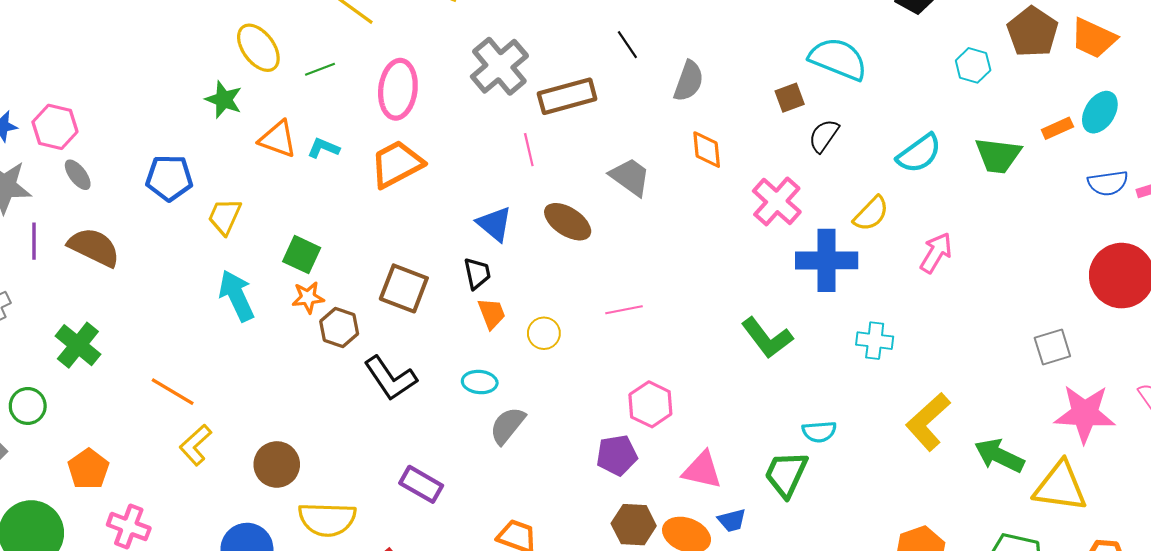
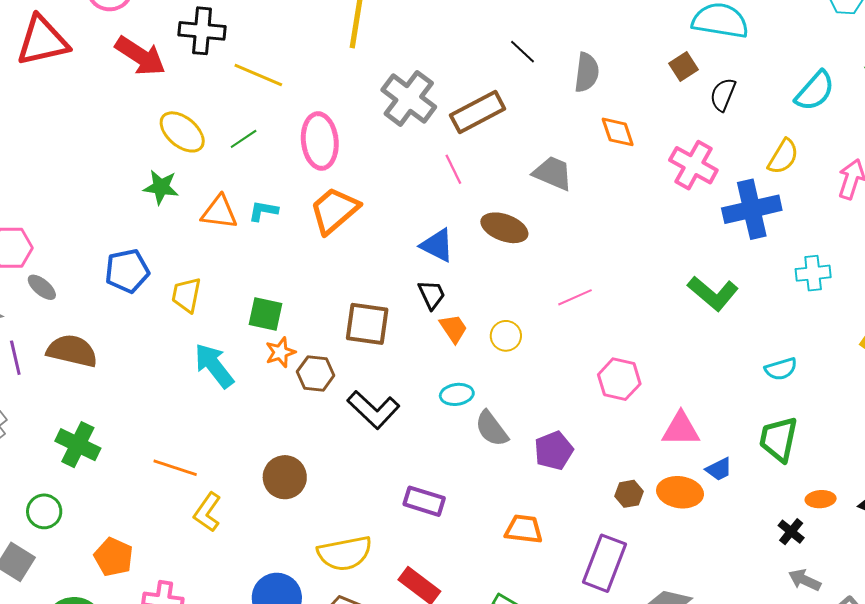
gray semicircle: (507, 425) -> (492, 429), turned -63
purple pentagon: (617, 455) -> (554, 451), moved
brown circle: (277, 464) -> (285, 477), moved
green trapezoid: (786, 474) -> (778, 439), moved
brown hexagon: (634, 525) -> (629, 494), size x0.7

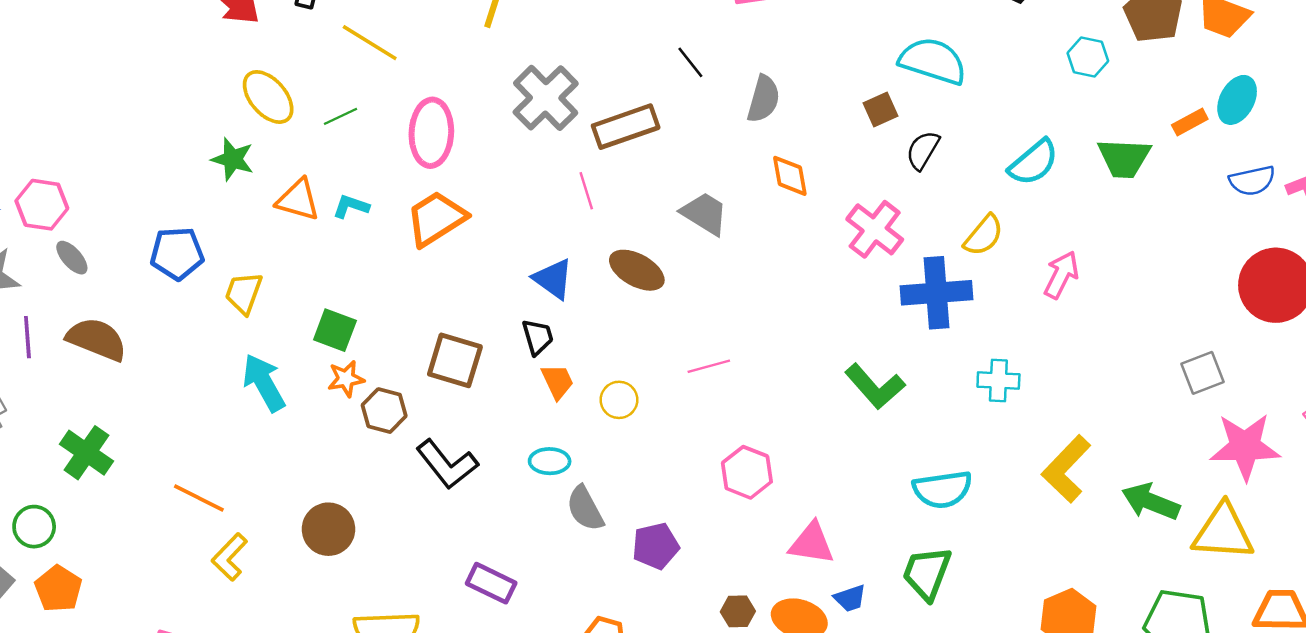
cyan semicircle: (781, 369) -> (942, 489), size x1.5
orange pentagon: (114, 557) -> (58, 589), moved

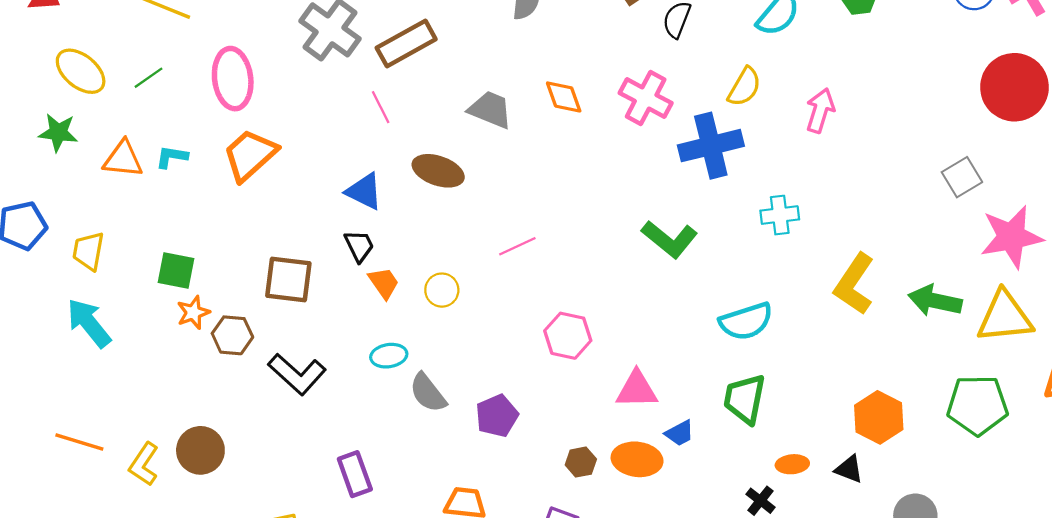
orange diamond: (790, 176) -> (564, 97), moved
cyan arrow: (264, 383) -> (89, 323), moved
yellow L-shape: (230, 557) -> (144, 464), moved
purple rectangle: (491, 583) -> (355, 474), turned 54

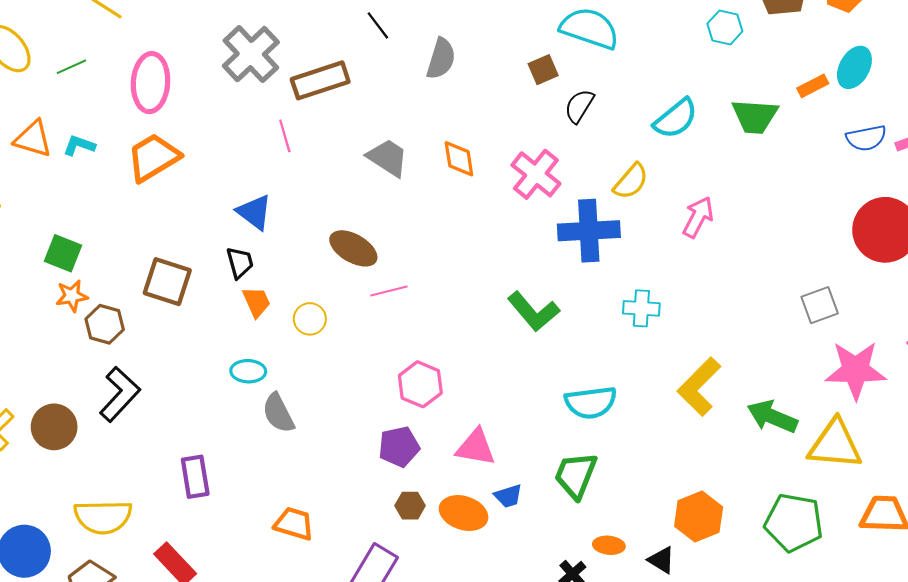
brown ellipse: (438, 171) -> (353, 248), moved
black L-shape: (297, 374) -> (120, 394), moved, turned -100
purple pentagon: (497, 416) -> (399, 447), moved

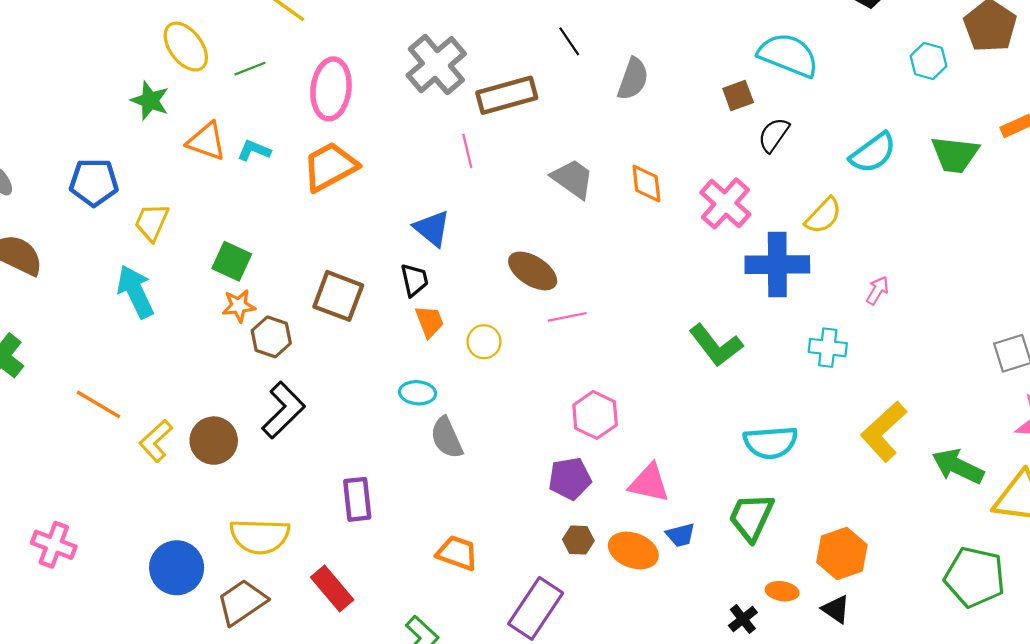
pink arrow: (698, 217) -> (877, 290), moved, size x0.7
orange hexagon: (699, 517) -> (842, 553), moved

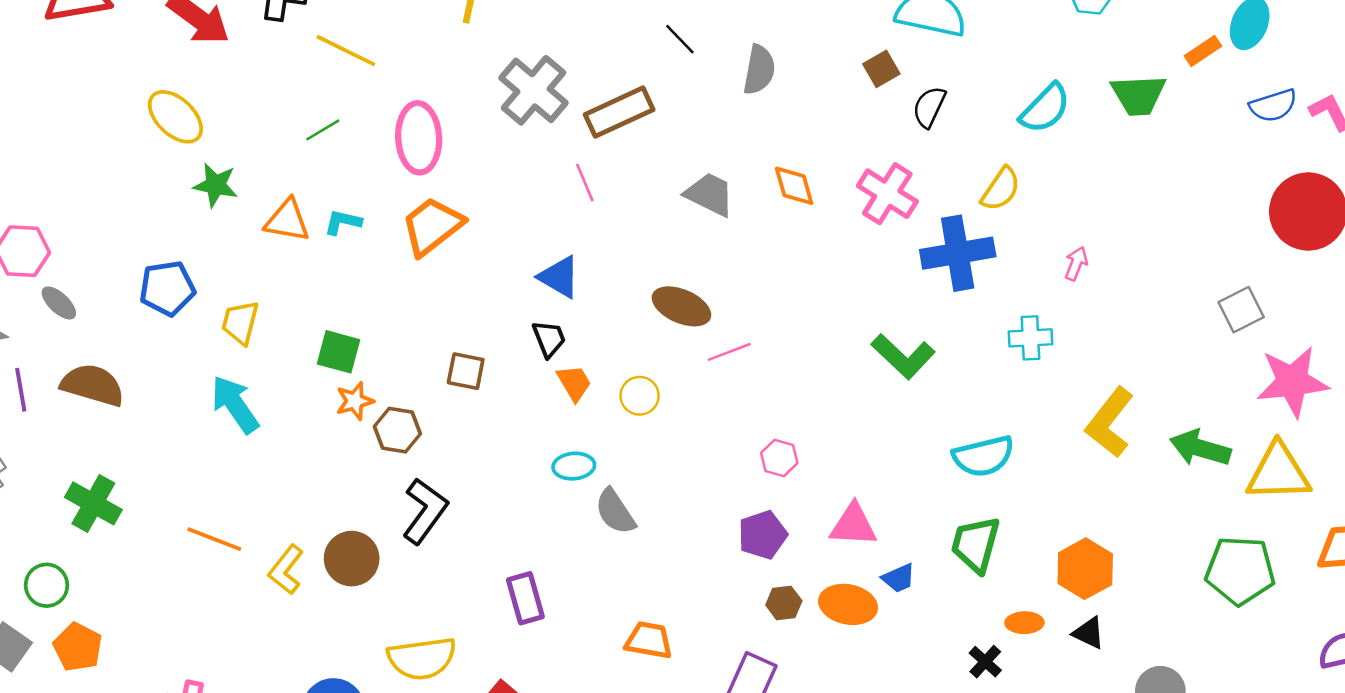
yellow ellipse: (186, 47) -> (175, 117), moved
brown square: (338, 296) -> (466, 371), size x0.7
pink hexagon: (595, 415) -> (779, 458), size x0.7

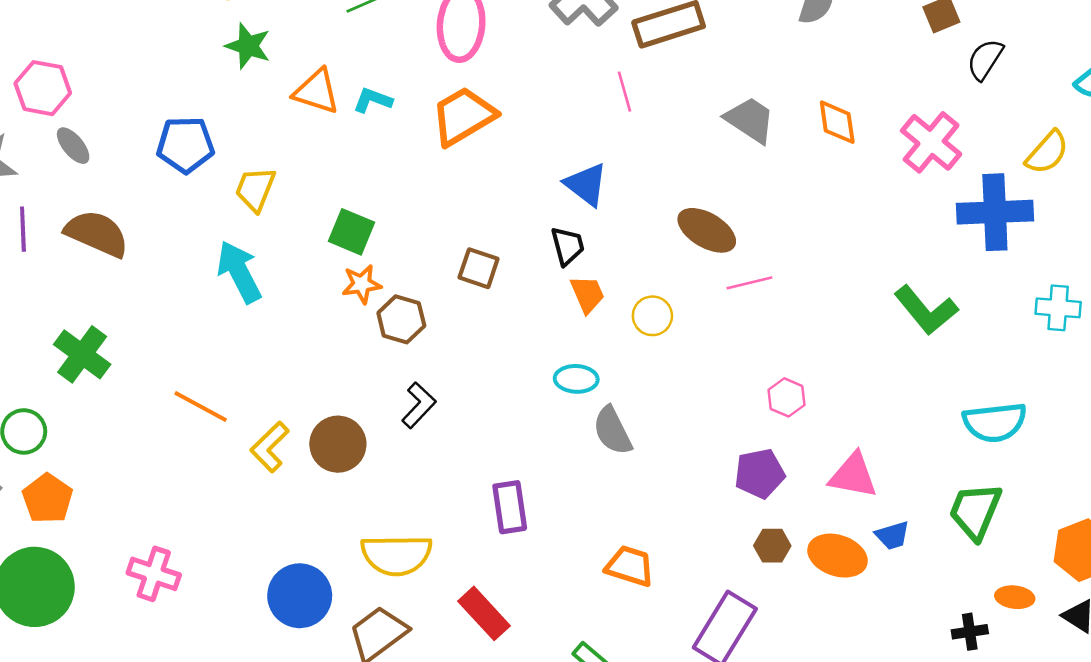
black L-shape: (425, 511) -> (419, 405), size x0.7
black cross: (985, 662) -> (970, 632), turned 32

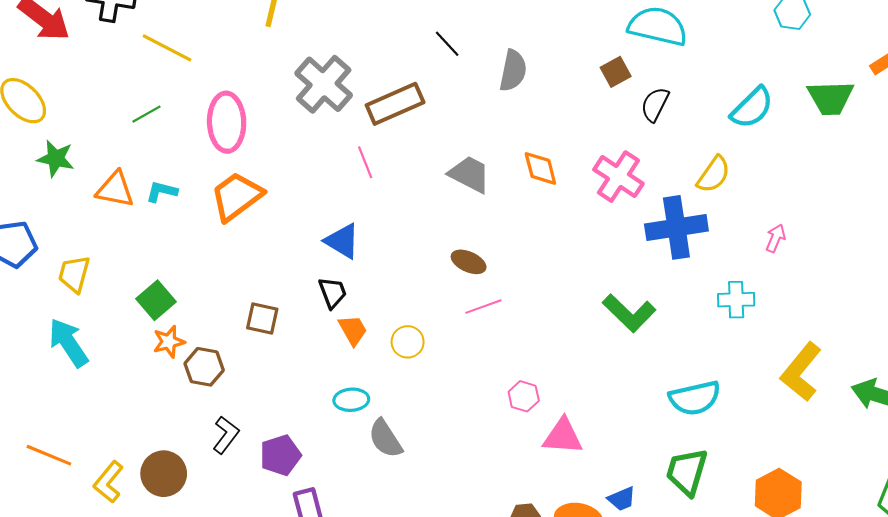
brown ellipse: (707, 230) -> (469, 262), moved, size x0.7
green square: (351, 232) -> (156, 300), turned 33
purple pentagon: (760, 474) -> (280, 455), moved
pink triangle: (853, 475) -> (563, 436), moved

